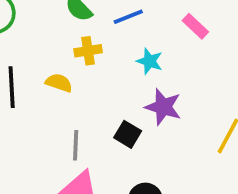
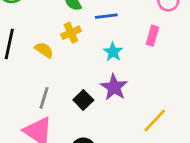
pink rectangle: (195, 26) -> (152, 36), turned 48
yellow cross: (88, 51) -> (71, 33), turned -30

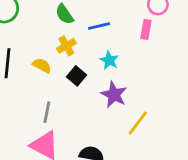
pink rectangle: (152, 36) -> (146, 29), moved
black square: (83, 100) -> (76, 76), moved
yellow line: (155, 120) -> (138, 123), moved

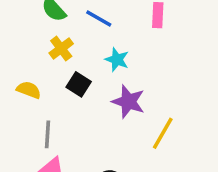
blue line: (99, 26) -> (99, 18), turned 50
yellow semicircle: (42, 65) -> (29, 90), moved

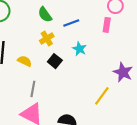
blue line: (99, 18) -> (71, 23), turned -56
purple star: (128, 102) -> (123, 72), moved

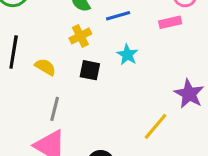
pink rectangle: (107, 25) -> (170, 22), turned 64
black square: (55, 61) -> (90, 70), turned -32

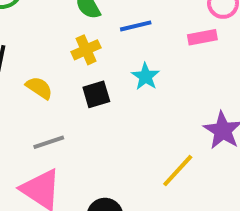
black square: (90, 70) -> (96, 94), turned -30
gray line: (55, 109) -> (49, 142), turned 55

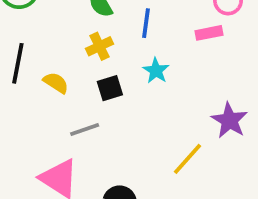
blue line: (136, 26) -> (146, 23), turned -68
gray line: (49, 142) -> (85, 130), moved

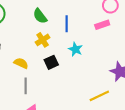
gray line: (85, 130) -> (26, 86), moved, turned -63
yellow line: (188, 159) -> (99, 96), turned 30

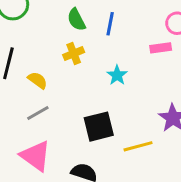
blue line: (67, 24) -> (110, 24), moved
black square: (51, 62) -> (99, 127), moved, size x1.5
gray line: (26, 86) -> (38, 113), turned 49

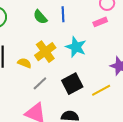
yellow cross: (74, 54) -> (45, 52), moved, size x1.5
cyan star: (117, 75) -> (76, 47), size x1.5
gray line: (38, 113) -> (40, 83), moved

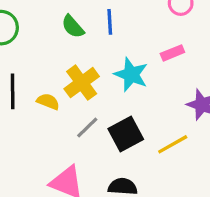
pink rectangle: (100, 22) -> (172, 53), moved
gray line: (40, 83) -> (87, 127), moved

